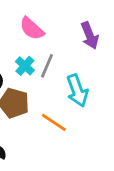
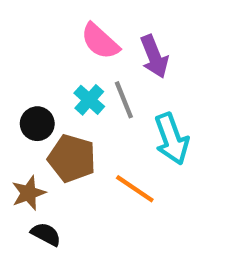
purple arrow: (90, 35) -> (154, 56), moved
gray line: (47, 66) -> (124, 100), turned -45

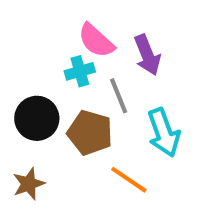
cyan cross: (89, 100) -> (80, 71), moved, turned 32
black circle: (37, 124) -> (37, 118), size x1.4
brown pentagon: (72, 158) -> (90, 133), moved

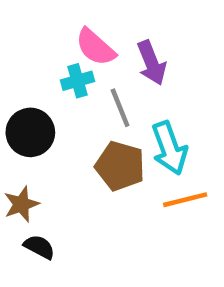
brown pentagon: (90, 133) -> (120, 166), moved
orange line: (129, 180) -> (185, 200), moved, turned -48

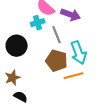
purple arrow: (152, 63) -> (71, 15), turned -48
orange line: (185, 200) -> (74, 76), moved

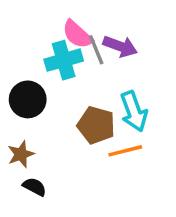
cyan cross: (38, 23) -> (64, 60), size x1.5
gray line: (57, 35) -> (96, 50), moved

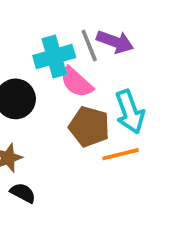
pink semicircle: (77, 34) -> (76, 82), moved

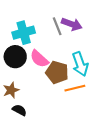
cyan cross: (54, 57) -> (24, 33), moved
pink semicircle: (76, 82) -> (39, 59), moved

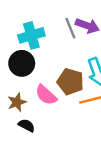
pink semicircle: (39, 59) -> (46, 95), moved

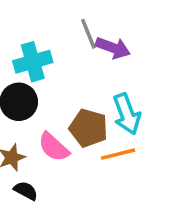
gray line: (70, 28) -> (88, 34), moved

